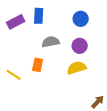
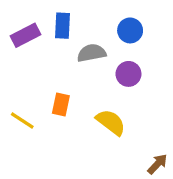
gray semicircle: (51, 42) -> (91, 53), moved
yellow semicircle: (77, 68) -> (111, 122), moved, turned 54

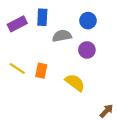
yellow line: (22, 121) -> (17, 68), moved

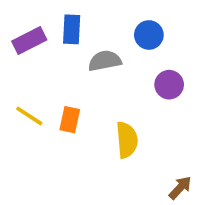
purple circle: (87, 50) -> (169, 85), moved
yellow semicircle: (75, 83) -> (127, 140), turned 48

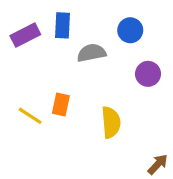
yellow line: (29, 116) -> (30, 116), moved

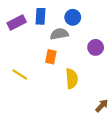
blue circle: (130, 30) -> (73, 17), moved
orange rectangle: (61, 105) -> (51, 57), moved

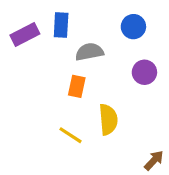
blue circle: (73, 17) -> (133, 27), moved
yellow line: (20, 74) -> (70, 135), moved

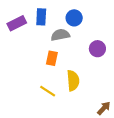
blue circle: (133, 27) -> (74, 18), moved

